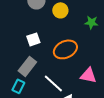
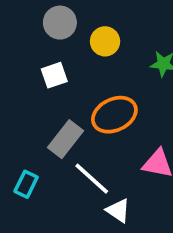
white square: (33, 39) -> (54, 75), moved
gray rectangle: (27, 66) -> (66, 139), moved

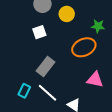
orange ellipse: (114, 115) -> (84, 47), moved
white line: (92, 179) -> (47, 93), moved

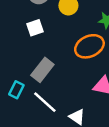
cyan rectangle: (24, 91) -> (16, 90), moved

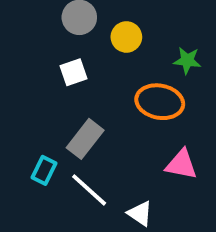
orange ellipse: (89, 46) -> (160, 102), turned 36

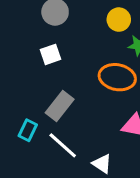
yellow circle: (126, 37) -> (119, 20), moved

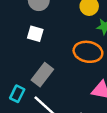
white square: (51, 54) -> (35, 34), turned 35

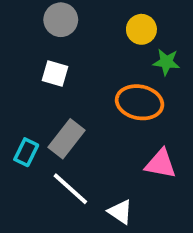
cyan rectangle: (17, 94) -> (26, 152), moved

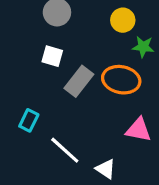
gray rectangle: (67, 139) -> (79, 81), moved

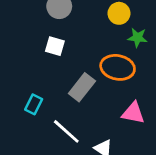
gray rectangle: (79, 81) -> (82, 87), moved

